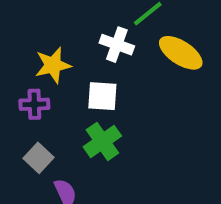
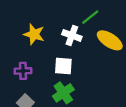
yellow star: (53, 65) -> (34, 34), moved, turned 30

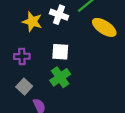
white cross: (72, 35) -> (59, 15), moved

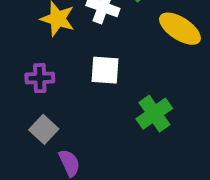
green cross: (60, 77) -> (154, 114), moved

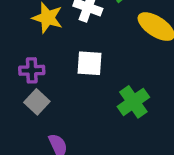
gray square: (44, 129) -> (37, 102), moved

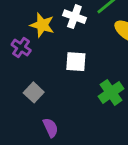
purple cross: (32, 70) -> (21, 48), moved, turned 36

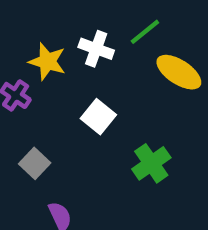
white square: (76, 62) -> (98, 117), turned 35

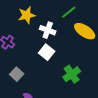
white cross: (96, 49) -> (48, 30), moved
yellow star: (47, 62) -> (27, 15), moved, turned -30

